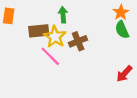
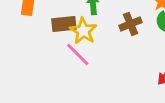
brown cross: (78, 41) -> (131, 24), moved

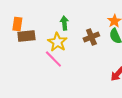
brown rectangle: (64, 24) -> (26, 36), moved

